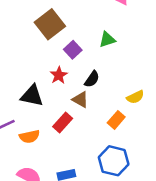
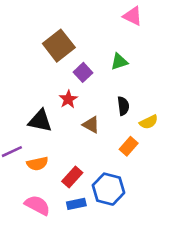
black semicircle: (92, 79) -> (123, 106), moved, turned -42
red rectangle: (63, 122) -> (72, 177), moved
blue hexagon: (114, 161) -> (108, 189), moved

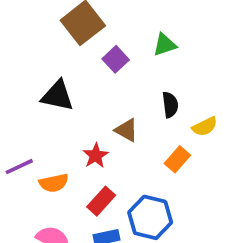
red star: (68, 99) -> (96, 156), moved
black triangle: (40, 121) -> (57, 96), moved

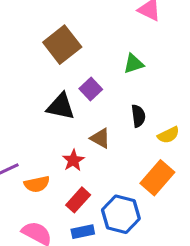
purple square: (116, 59) -> (91, 89), moved
black triangle: (57, 96) -> (61, 106), moved
orange rectangle: (177, 159) -> (157, 178), moved, size x1.5

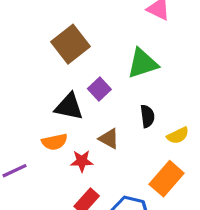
green triangle: (134, 64) -> (143, 63), size x1.5
red star: (73, 160) -> (82, 161), turned 30
orange semicircle: (37, 184) -> (55, 142), moved

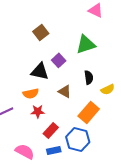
brown square: (71, 44) -> (41, 32), size x0.7
red star: (82, 161) -> (38, 111), moved
orange rectangle: (167, 179) -> (89, 112), moved

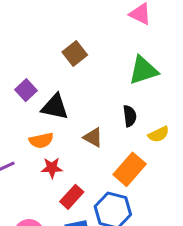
brown square: (41, 32) -> (75, 54), moved
green triangle: (86, 44) -> (143, 70), moved
purple square: (59, 60) -> (26, 90), moved

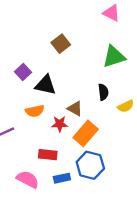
red star: (52, 168) -> (60, 124), moved
orange rectangle: (130, 169) -> (86, 133), moved
red rectangle: (72, 197) -> (48, 155), moved, turned 54

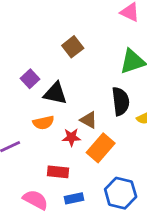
black semicircle: (103, 92) -> (121, 101), size x1.5
blue hexagon: (90, 165) -> (121, 193), moved

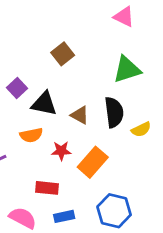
brown triangle: (89, 120) -> (80, 115), moved

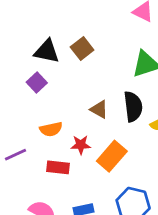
black triangle: (44, 104) -> (47, 51), moved
red rectangle: (47, 188) -> (58, 167), moved

